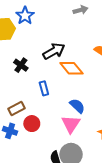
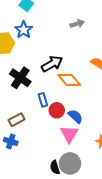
black cross: (21, 65) -> (20, 78), size x1.5
red circle: (32, 124) -> (57, 110), moved

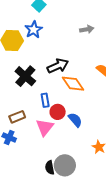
pink triangle: (69, 134) -> (45, 127), moved

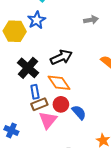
orange diamond: (73, 84) -> (59, 83), moved
blue rectangle: (45, 100) -> (35, 92), moved
brown rectangle: (17, 117) -> (39, 104), moved

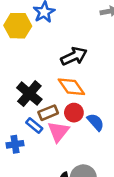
black cross: (28, 68) -> (29, 94), moved
blue rectangle: (35, 92) -> (34, 126), moved, turned -40
blue cross: (11, 130) -> (15, 144), turned -32

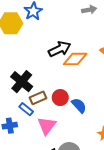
orange diamond: (71, 87) -> (75, 59), moved, turned -55
pink triangle: (58, 132) -> (47, 126), moved

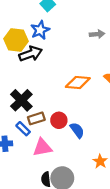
black arrow: (60, 49) -> (31, 54), moved
pink triangle: (47, 126) -> (42, 147), turned 36

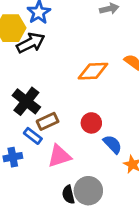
red circle: (59, 120) -> (91, 123), moved
blue semicircle: (77, 130) -> (113, 144), moved

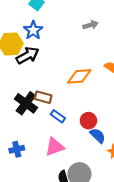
brown rectangle: (48, 121) -> (43, 97), moved, turned 42
red circle: (91, 123) -> (88, 121), moved
blue rectangle: (33, 136) -> (58, 116), moved

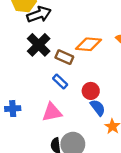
brown rectangle: (43, 97) -> (64, 57), moved
black cross: (26, 103) -> (39, 45), moved

